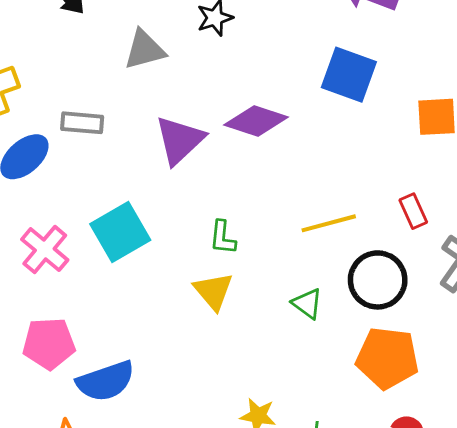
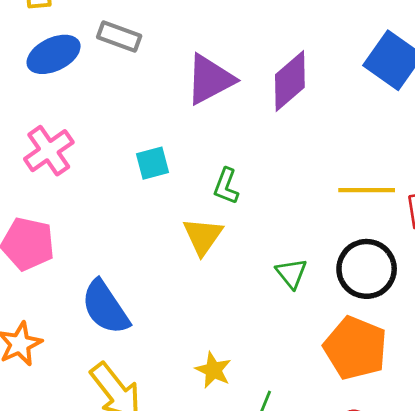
purple diamond: (256, 121) -> (290, 81), turned -74
yellow line: (329, 223) -> (367, 190), moved
cyan square: (120, 232) -> (153, 163), moved, size x0.6
blue semicircle: (106, 381) -> (105, 307), moved, turned 60

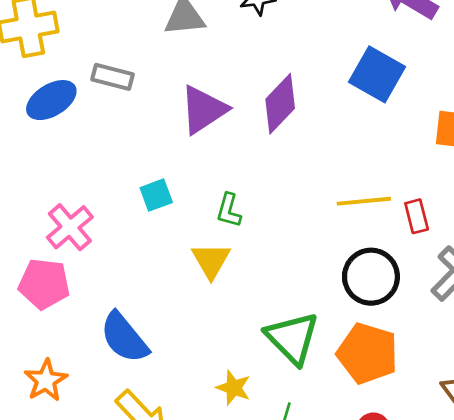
pink cross: (49, 151) -> (70, 227), moved
green triangle: (291, 273) -> (292, 338), moved, size x1.8

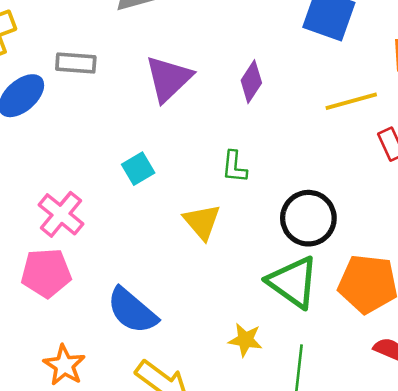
purple diamond: (280, 104) -> (251, 82), moved, size x0.7
yellow line: (364, 201) -> (351, 101), moved
green L-shape: (229, 210) -> (234, 167), moved
black circle: (371, 277) -> (308, 218), moved

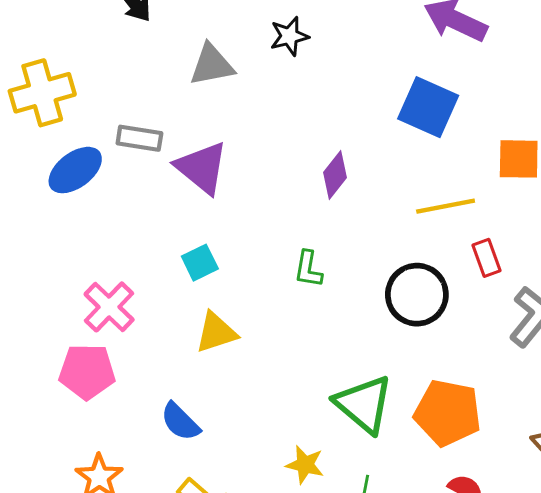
purple triangle: (169, 79) -> (202, 168), moved, turned -42
black circle: (308, 218) -> (417, 295), moved
yellow triangle: (202, 222) -> (216, 333), moved, turned 48
blue semicircle: (132, 311) -> (180, 422), size x0.7

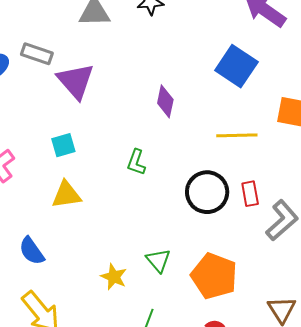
purple diamond: (335, 175) -> (165, 101), turned -36
red rectangle: (487, 258) -> (250, 194), moved
green triangle: (364, 404) -> (158, 260), size x0.6
yellow star: (305, 465) -> (114, 277), moved

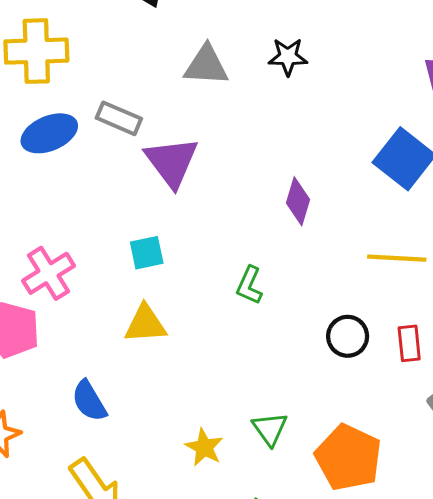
black circle: (207, 192) -> (348, 336), size x0.7

